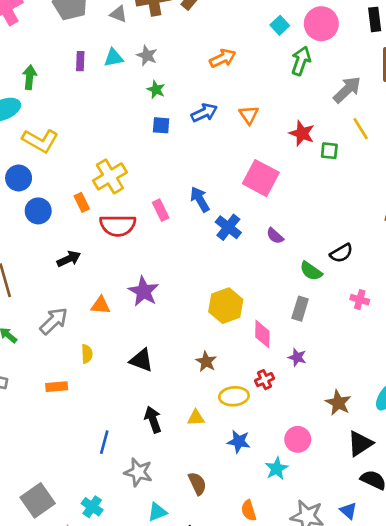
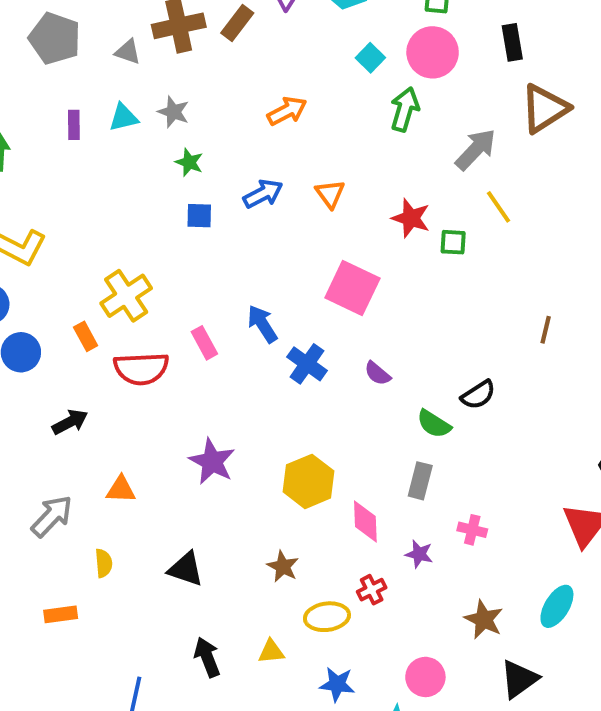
purple star: (144, 291) -> (212, 461), moved
pink cross: (360, 300) -> (472, 530), moved

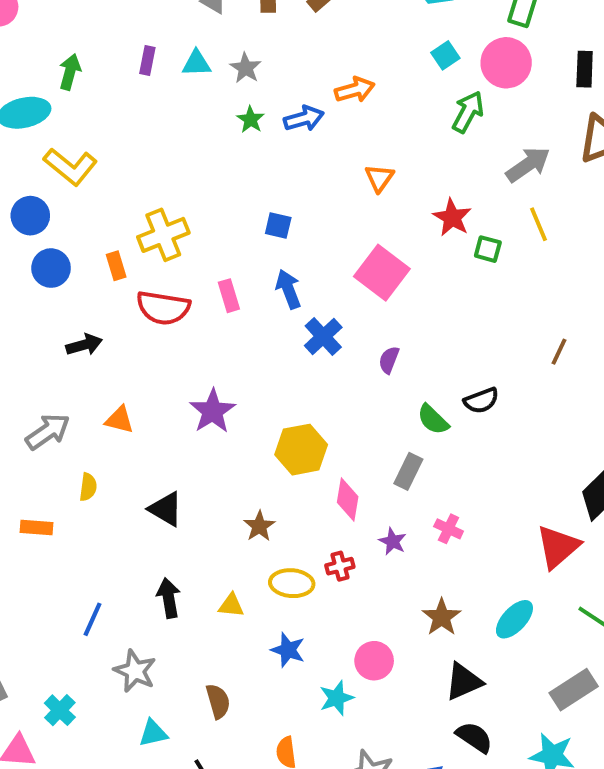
blue arrow: (263, 194) -> (304, 119), moved
blue square: (199, 216) -> (278, 226), moved
purple semicircle: (378, 373) -> (389, 360), turned 60

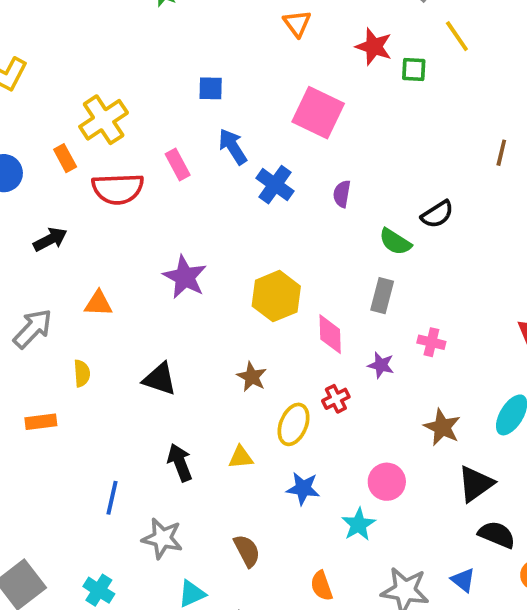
yellow ellipse: (292, 583) -> (294, 424), turned -60

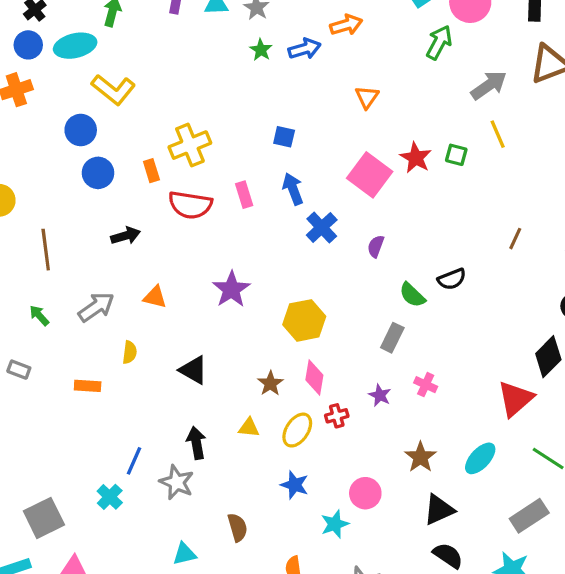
red star: (374, 47) -> (416, 158), moved
pink diamond: (330, 334) -> (314, 378), moved
yellow triangle: (241, 457) -> (249, 428), moved
gray star: (162, 538) -> (177, 482), moved
cyan cross: (99, 590) -> (110, 497), moved

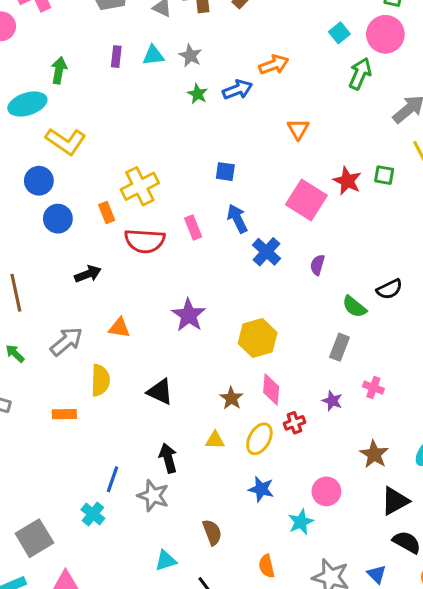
yellow semicircle: (130, 352) -> (100, 380), size x1.5

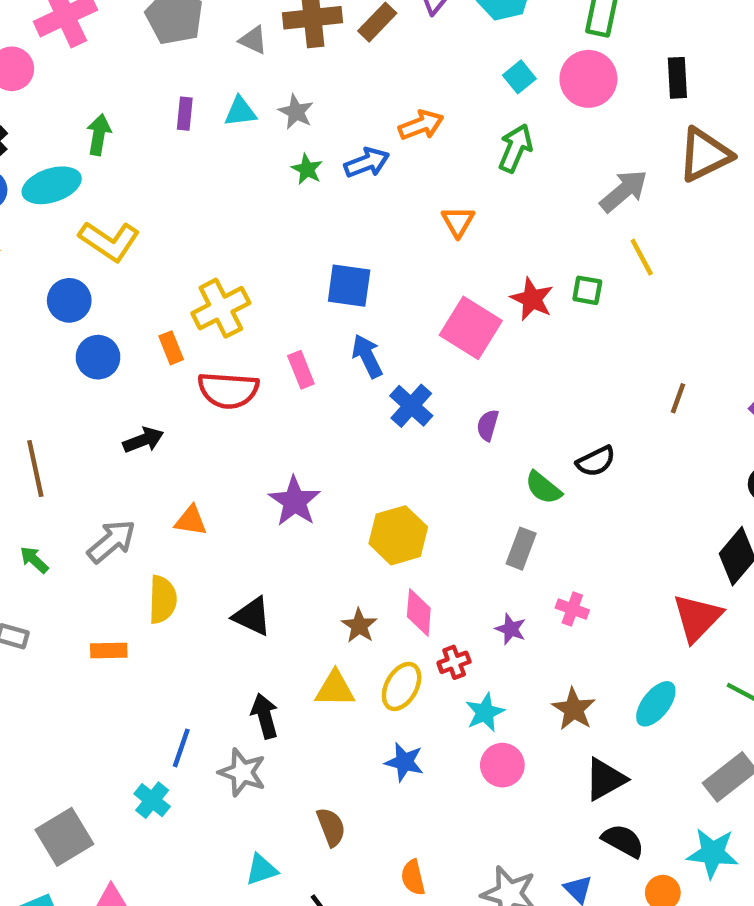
green arrow: (360, 74) -> (515, 148), moved
blue square: (225, 172) -> (349, 286), size x1.5
yellow triangle: (215, 440) -> (335, 689), size x1.4
cyan star: (301, 522) -> (485, 712), moved

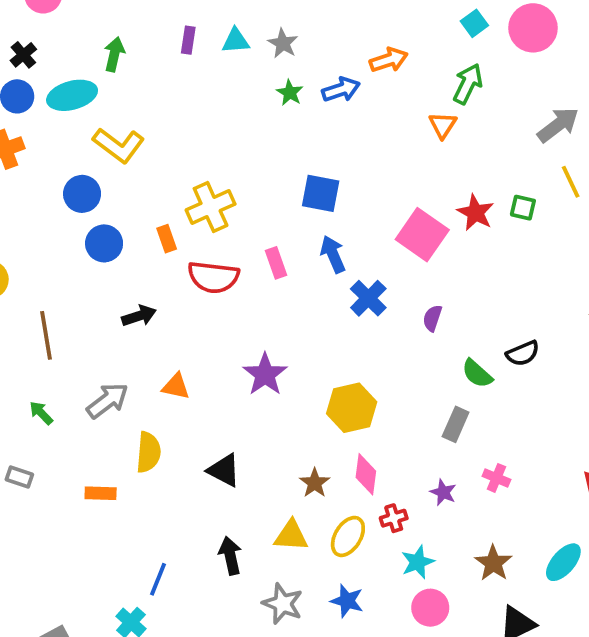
orange triangle: (458, 222) -> (443, 125), moved
gray star: (242, 772) -> (283, 604), moved

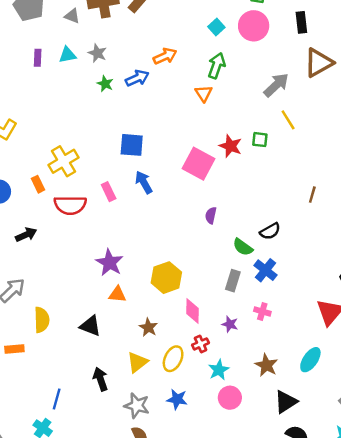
blue cross: (368, 298) -> (266, 270), moved
orange triangle: (176, 386) -> (117, 294), moved
pink diamond: (366, 474) -> (192, 311), moved
yellow triangle: (291, 536) -> (137, 362), turned -35

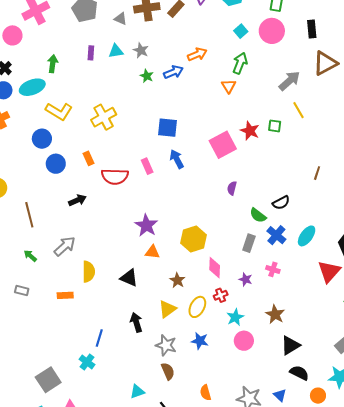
yellow cross: (63, 161) -> (104, 117), moved
pink square: (198, 164) -> (223, 145), turned 32
cyan ellipse: (310, 360) -> (307, 236), moved

